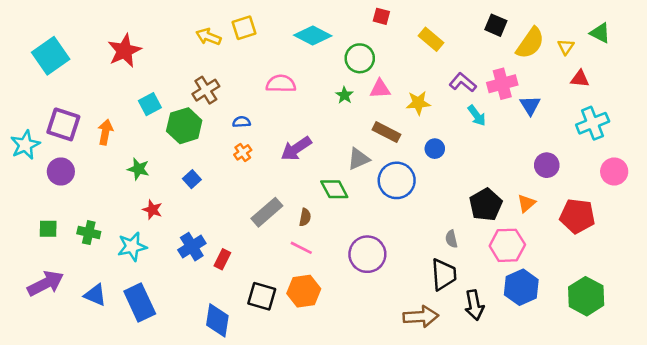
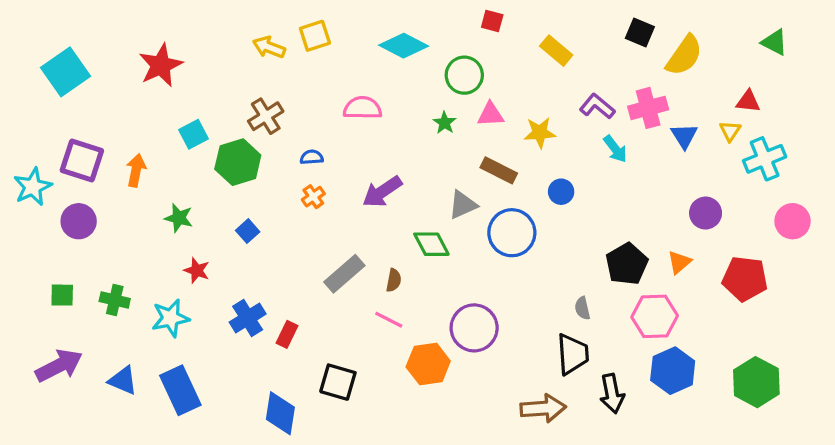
yellow triangle: (566, 47) -> (730, 131), moved
orange hexagon: (304, 291) -> (428, 364), moved

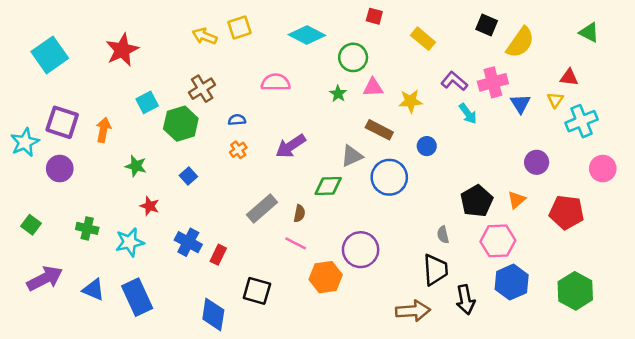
green diamond: (431, 244) -> (328, 186), turned -64
green square: (62, 295) -> (31, 225), moved, turned 36
blue cross: (248, 318) -> (188, 242), turned -30

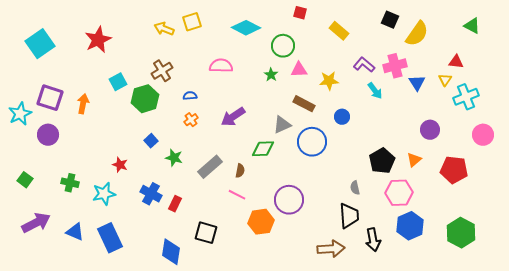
green star: (136, 166) -> (174, 158), moved

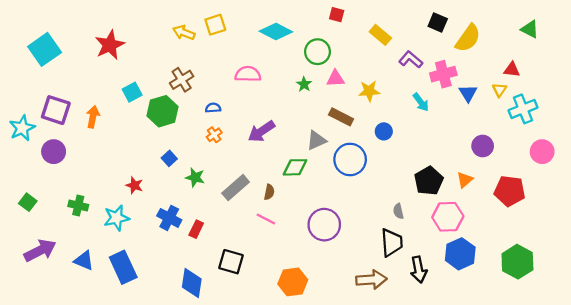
purple L-shape: (364, 65) -> (411, 60), moved
orange hexagon: (261, 222) -> (293, 282), moved

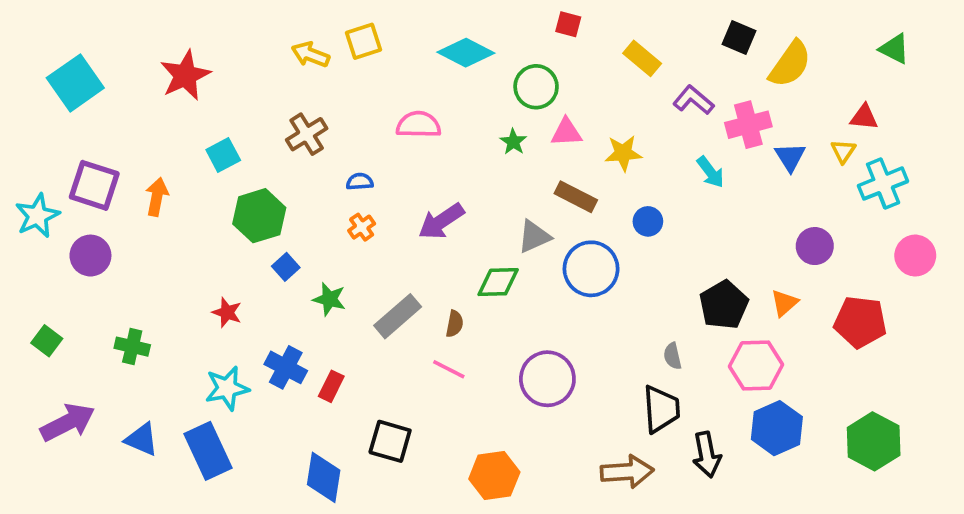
green hexagon: (163, 111) -> (259, 216), moved
cyan star: (116, 218) -> (227, 388), moved

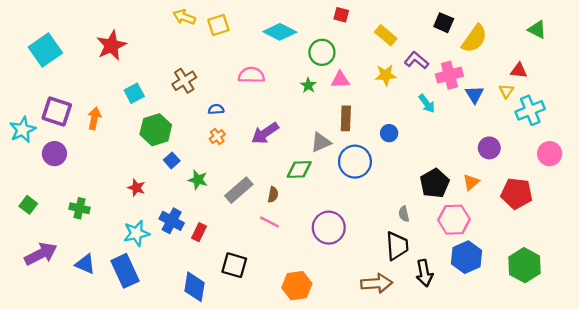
yellow arrow: (310, 55) -> (184, 17), moved
yellow star: (623, 153) -> (386, 75), moved
brown rectangle: (576, 197) -> (346, 118), turned 65

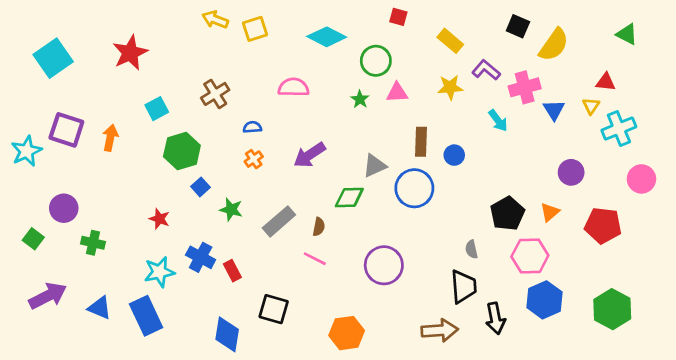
brown rectangle: (346, 118) -> (421, 142), moved
purple circle: (54, 154) -> (64, 208), moved
red rectangle: (199, 232) -> (232, 271), turned -54

